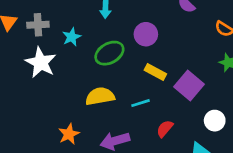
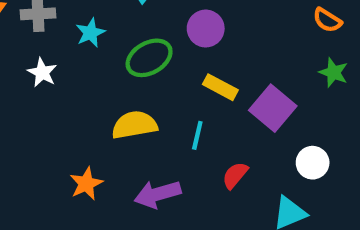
white star: (41, 63) -> (42, 73), size x0.6
cyan line: (140, 103) -> (197, 135), turned -60

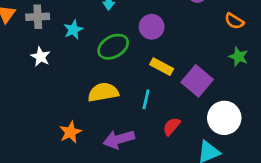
white circle: (313, 163) -> (224, 118), size x1.5

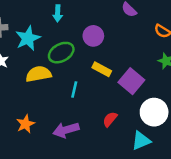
cyan star: (73, 30) -> (28, 38), size x1.5
yellow semicircle: (103, 92) -> (39, 74), moved
cyan line: (146, 99) -> (74, 89), moved

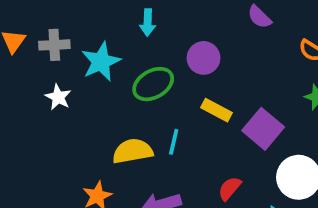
yellow semicircle: (39, 74) -> (133, 151), moved

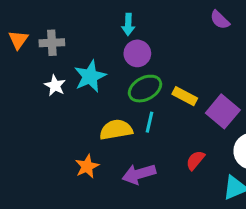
purple circle: (204, 58) -> (137, 53), moved
cyan star: (101, 62) -> (90, 76), moved
green ellipse: (153, 84) -> (145, 89), moved

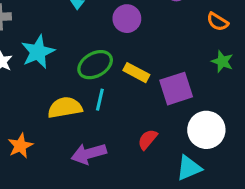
purple circle: (137, 53) -> (127, 19), moved
purple square: (223, 111) -> (176, 89), turned 32
orange star: (87, 166) -> (20, 146), moved

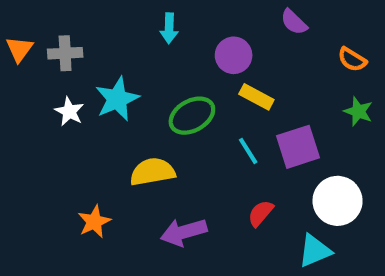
yellow rectangle: (136, 73) -> (256, 97), moved
cyan line: (100, 100) -> (248, 151), moved, turned -45

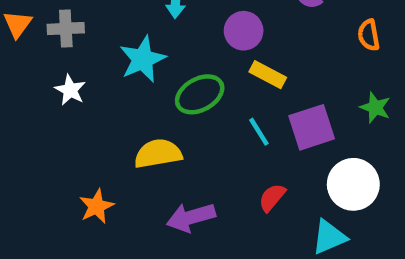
orange semicircle: (352, 59) -> (369, 35), turned 48
cyan star: (117, 99) -> (143, 59), moved
green star: (358, 111) -> (375, 108), moved

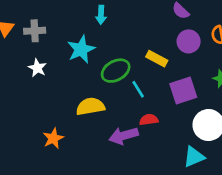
purple circle: (244, 31) -> (189, 41), moved
cyan line: (259, 132) -> (138, 89), moved
red semicircle: (272, 198) -> (149, 120), moved, turned 42
purple arrow: (191, 217) -> (124, 136), moved

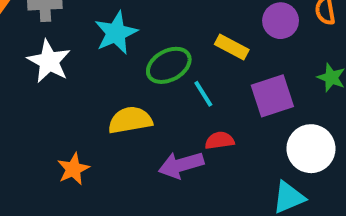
white star: (37, 68) -> (49, 61), size x1.5

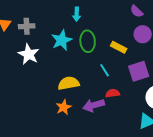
green ellipse: (169, 65) -> (88, 41), moved, turned -65
orange star: (73, 169) -> (64, 107), moved

